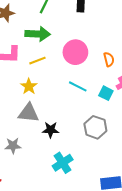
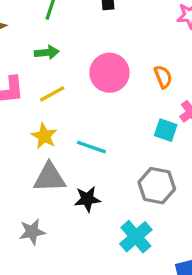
green arrow: (38, 34) -> (47, 52), size x0.6
cyan line: (78, 86) -> (91, 147), moved
cyan cross: (63, 163) -> (136, 237), moved

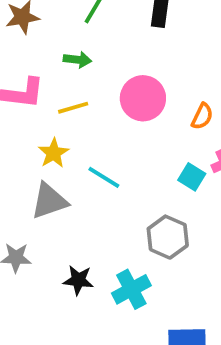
orange semicircle: (163, 77) -> (202, 116), turned 35
gray triangle: (50, 178) -> (49, 201), turned -30
black star: (87, 199) -> (78, 280), moved

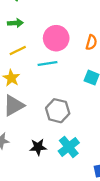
cyan line: (104, 177) -> (47, 64), moved, turned -30
gray hexagon: (168, 237) -> (58, 111), moved

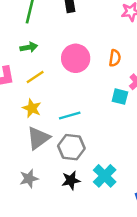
cyan line: (47, 64) -> (70, 116), moved
gray hexagon: (58, 111) -> (71, 147), moved

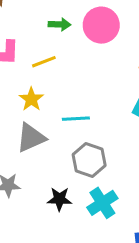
green arrow: (29, 47) -> (60, 24), moved
pink circle: (76, 58) -> (101, 25), moved
gray hexagon: (71, 147) -> (89, 160), moved

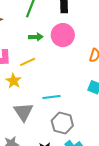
yellow star: (31, 99) -> (14, 81), moved
gray triangle: (31, 138) -> (23, 112), turned -35

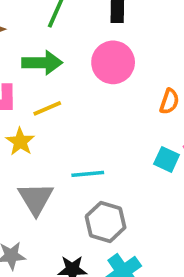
green arrow: (36, 37) -> (42, 63), moved, size x1.5

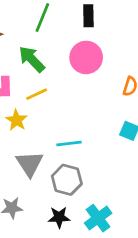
green arrow: (42, 63) -> (32, 59), turned -132
gray hexagon: (106, 222) -> (67, 180), moved

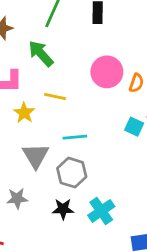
pink circle: (86, 57) -> (107, 72), moved
yellow line: (37, 94) -> (55, 97), moved, turned 35

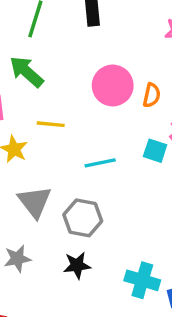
cyan line: (75, 137) -> (100, 163), moved
cyan cross: (101, 211) -> (142, 280), moved, turned -32

